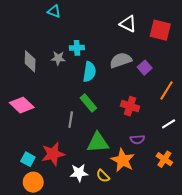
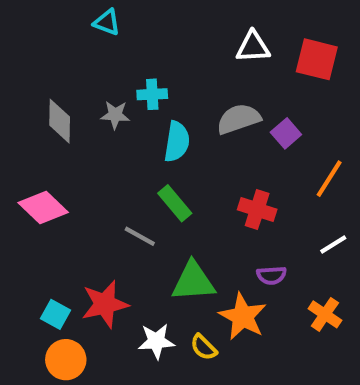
white triangle: (128, 24) -> (253, 47), turned -30
gray line: (71, 120) -> (140, 236), turned -70

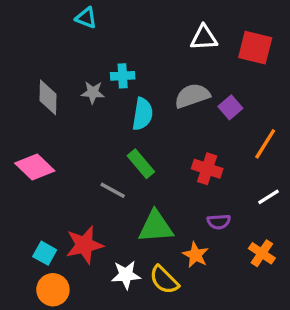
orange star: (243, 316) -> (196, 255), size x0.7
yellow semicircle: (204, 347) -> (164, 280), size x1.4

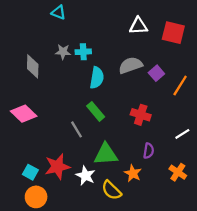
gray star: (93, 92) -> (63, 52), moved
orange line: (265, 144) -> (180, 86), moved
gray line: (113, 190) -> (77, 129), turned 30
purple semicircle: (219, 222) -> (149, 151), turned -77
white star: (126, 275) -> (86, 176), moved, turned 30

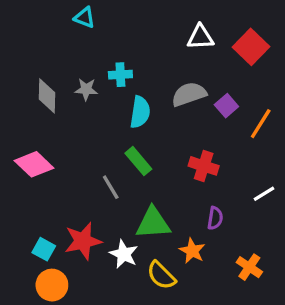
red square: (173, 33) -> (251, 47), turned 30
gray star: (63, 52) -> (86, 89), moved
orange cross: (178, 172) -> (249, 267), moved

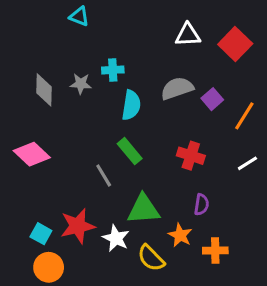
white line: (264, 194) -> (247, 163), moved
orange cross: (249, 267) -> (215, 250), moved, turned -35

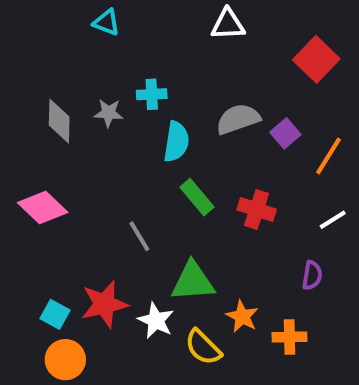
white triangle: (188, 35) -> (228, 24), moved
green rectangle: (130, 151) -> (197, 197), moved
purple semicircle: (202, 205) -> (312, 275), moved

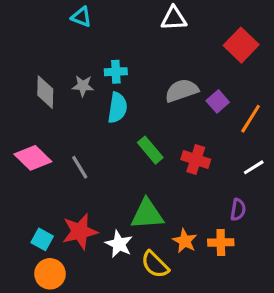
cyan semicircle: (176, 142) -> (117, 108), moved
gray line: (139, 236) -> (80, 167), moved
orange cross: (289, 337) -> (221, 242), moved

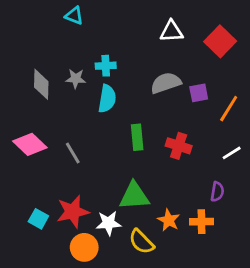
white triangle: (174, 18) -> (171, 31), moved
purple square: (218, 101) -> (199, 93), turned 30
green rectangle: (150, 150) -> (137, 137), turned 35
white star: (119, 244) -> (109, 223), turned -30
orange circle: (50, 274) -> (84, 247), moved

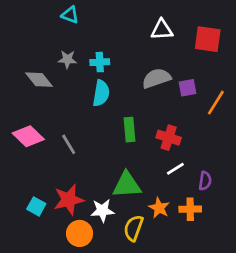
red square: (220, 41) -> (208, 39), turned -36
gray star: (76, 79) -> (67, 59), moved
gray diamond: (41, 84) -> (39, 80), turned -40
white line: (232, 153) -> (175, 169), moved
yellow semicircle: (141, 242) -> (133, 228), turned 65

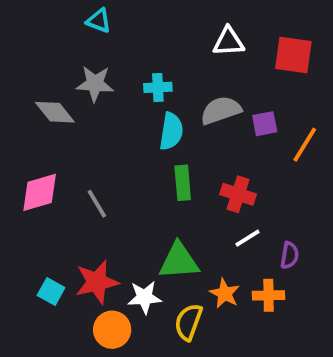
gray star: (67, 59) -> (95, 84), size x1.4
cyan cross: (100, 62) -> (158, 87), moved
cyan semicircle: (101, 93) -> (171, 131), moved
pink diamond: (28, 136) -> (40, 192), turned -60

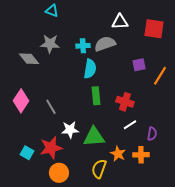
gray semicircle: (221, 110) -> (105, 44), moved
pink diamond: (40, 192) -> (21, 101), turned -40
white star: (145, 297) -> (70, 130), moved

